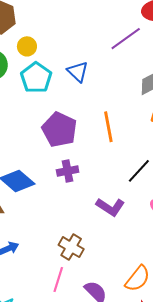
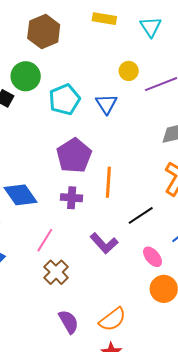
yellow circle: (27, 46) -> (129, 71), moved
orange line: (108, 127) -> (108, 182), moved
pink line: (58, 279) -> (45, 240), moved

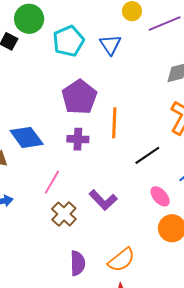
purple L-shape: (104, 243) -> (103, 200), moved
purple semicircle: (69, 322) -> (78, 263), turned 30

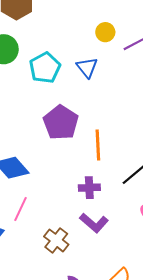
purple cross: (78, 139) -> (89, 188), moved
pink line: (52, 182) -> (20, 209), moved

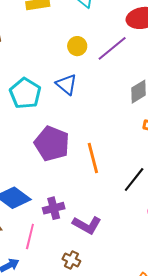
purple cross: (89, 188) -> (54, 208), moved
purple L-shape: (94, 223) -> (87, 225), moved
brown cross: (56, 240) -> (71, 260), size x0.7

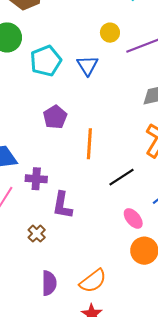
purple pentagon: (52, 144) -> (55, 117), size x0.7
purple L-shape: (87, 225) -> (62, 205), turned 52

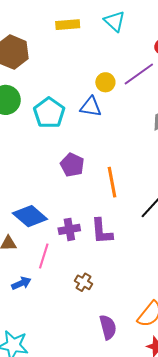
yellow circle: (110, 33) -> (105, 82), moved
blue triangle: (88, 65) -> (91, 107), turned -35
purple L-shape: (62, 205) -> (102, 231), moved

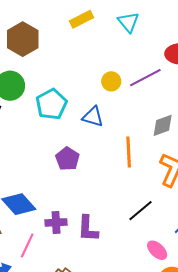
yellow rectangle: (68, 25) -> (81, 19), turned -30
blue triangle: (91, 107) -> (93, 117), moved
orange line: (112, 182) -> (129, 152), moved

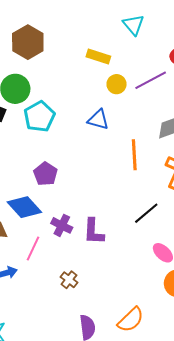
yellow rectangle: (81, 19) -> (98, 57), moved, turned 45
cyan pentagon: (51, 104) -> (39, 117), moved
purple pentagon: (67, 159) -> (45, 174), moved
purple cross: (56, 222) -> (62, 225), turned 30

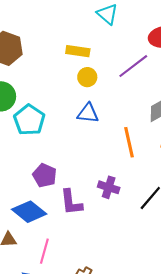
yellow circle: (117, 84) -> (87, 77), moved
purple cross: (62, 225) -> (109, 187), moved
purple L-shape: (94, 231) -> (71, 202), moved

